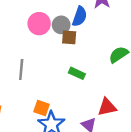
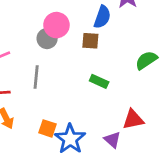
gray circle: (61, 25) -> (47, 39), moved
orange square: (41, 108) -> (48, 128), moved

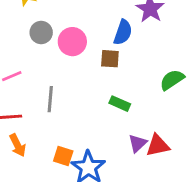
gray circle: (47, 39) -> (41, 32), moved
purple triangle: (112, 140) -> (138, 143), moved, turned 36

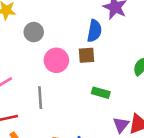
gray circle: (41, 32) -> (34, 32), moved
pink circle: (72, 42) -> (56, 60), moved

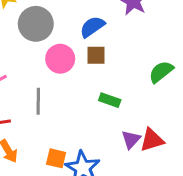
blue semicircle: (94, 31) -> (92, 27), moved, turned -140
gray circle: (34, 32) -> (36, 24), size x1.5

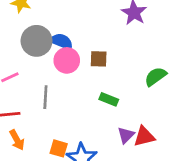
gray circle: (36, 24) -> (36, 41), moved
blue semicircle: (92, 27) -> (62, 41), moved, turned 55

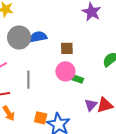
blue semicircle: (62, 41) -> (38, 37), turned -30
pink circle: (67, 60) -> (65, 71), moved

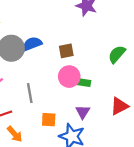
purple triangle: (91, 105) -> (83, 112), moved
orange square: (41, 118) -> (49, 120), moved

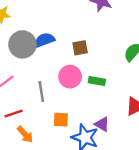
pink circle: (69, 77) -> (70, 77), moved
purple triangle: (83, 112) -> (102, 124), moved, turned -32

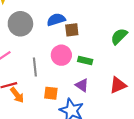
blue semicircle: (44, 40) -> (56, 20), moved
purple triangle: (102, 124) -> (82, 85), moved
orange arrow: (25, 134) -> (17, 95), moved

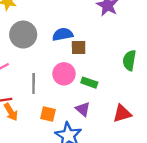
green semicircle: (119, 36) -> (129, 60), turned -42

